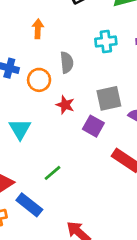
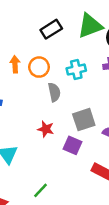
gray semicircle: (67, 62) -> (54, 92), moved
orange circle: (39, 80) -> (39, 67), moved

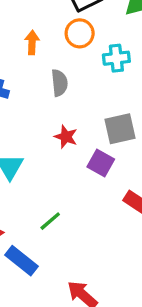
orange circle: (39, 67) -> (80, 33), moved
gray semicircle: (54, 92) -> (59, 83), moved

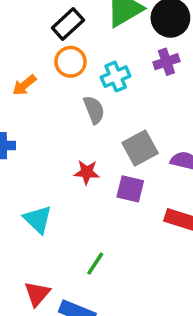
orange arrow: (32, 43) -> (24, 85), turned -115
gray semicircle: (59, 83) -> (94, 110), moved

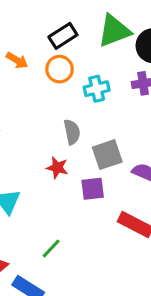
orange arrow: (24, 85) -> (17, 60), moved, turned -120
gray semicircle: (94, 110) -> (72, 132), moved
purple square: (130, 189) -> (93, 189), turned -30

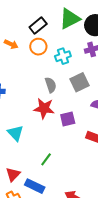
gray square: (107, 155) -> (80, 82), moved
red star: (57, 168) -> (44, 108), size x1.5

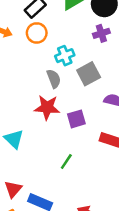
cyan cross: (63, 56) -> (65, 56), moved
green line: (46, 159) -> (66, 162), moved

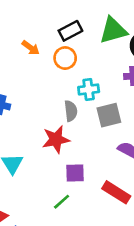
red star: (47, 107) -> (56, 139), turned -30
purple square: (76, 119) -> (75, 173), moved

